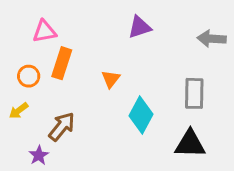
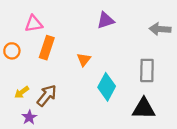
orange circle: (29, 76) -> (12, 51), moved
yellow arrow: (19, 111) -> (22, 92), moved

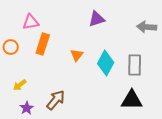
cyan diamond: (107, 87) -> (106, 63), moved
brown arrow: (47, 96) -> (56, 100), moved

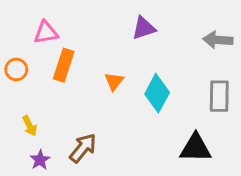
gray rectangle: (135, 65) -> (219, 96), moved
yellow arrow: (20, 85) -> (30, 126), turned -80

